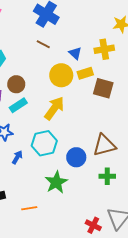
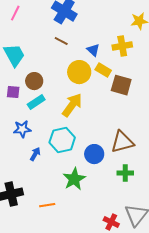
yellow rectangle: (85, 73) -> (103, 70), turned 49

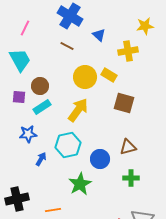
pink line: (15, 13) -> (25, 28), moved
blue triangle: (93, 50) -> (99, 35), moved
brown square: (121, 85) -> (124, 103), moved
brown triangle: (122, 142) -> (128, 147), size x0.7

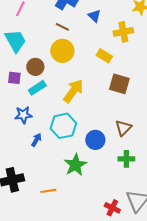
yellow circle: (85, 77) -> (62, 51), moved
brown triangle: (128, 147) -> (123, 128), turned -30

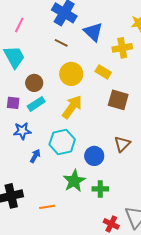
blue triangle: (94, 16) -> (93, 32), size x1.5
yellow circle: (62, 51) -> (71, 74), moved
purple square: (14, 78) -> (13, 103), moved
green cross: (126, 159) -> (100, 189), moved

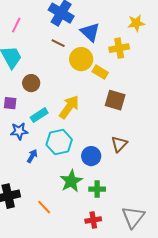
yellow circle: (71, 74) -> (81, 59), moved
cyan rectangle: (36, 104) -> (39, 115), moved
orange line: (47, 207) -> (44, 207), turned 56
red cross: (111, 224) -> (93, 220), moved, turned -35

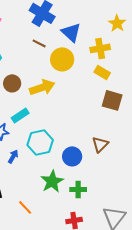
yellow star: (136, 23) -> (117, 23), turned -30
yellow rectangle: (100, 72) -> (102, 72), moved
brown square: (115, 100) -> (112, 100), moved
yellow arrow: (69, 107) -> (42, 87), moved, turned 35

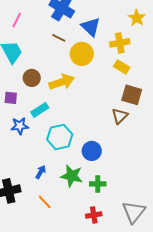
brown triangle: (100, 144) -> (120, 116), moved
blue arrow: (13, 156) -> (41, 172), moved
green star: (52, 181) -> (72, 176), turned -30

